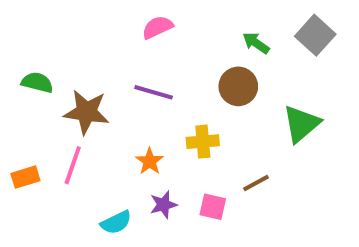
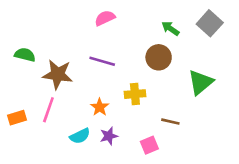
brown line: (256, 183) -> (170, 122), turned 42
pink square: (213, 207) -> (149, 145), moved, turned -36
cyan semicircle: (116, 222) -> (80, 136), moved

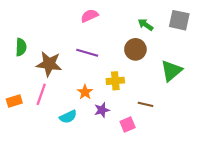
gray square: (210, 23) -> (179, 20), turned -30
green semicircle: (25, 55) -> (21, 47), turned 78
purple star: (109, 136) -> (102, 110), moved

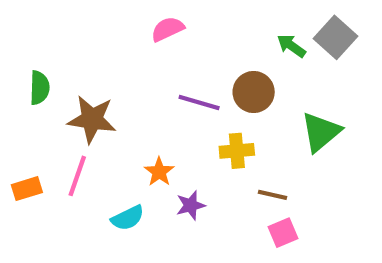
gray square: (179, 20) -> (335, 37), turned 30
green arrow: (146, 25) -> (291, 46), moved
purple line: (87, 53) -> (199, 102), moved
yellow cross: (115, 81) -> (237, 151), moved
pink square: (128, 125) -> (283, 233), moved

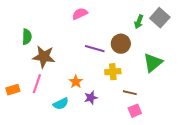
green arrow: (291, 46) -> (139, 22), turned -104
green semicircle: (39, 88) -> (27, 37), moved

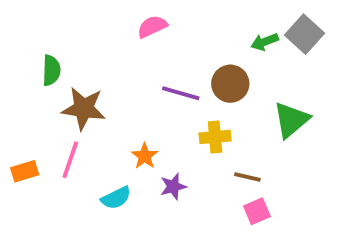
green arrow: (139, 22) -> (265, 42), turned 48

